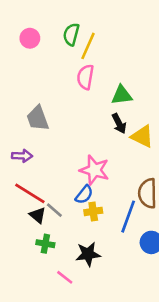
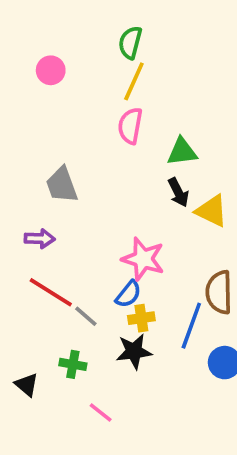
green semicircle: (71, 34) -> (130, 43), moved
black triangle: (38, 215) -> (27, 385), moved
black star: (88, 254) -> (134, 351), moved

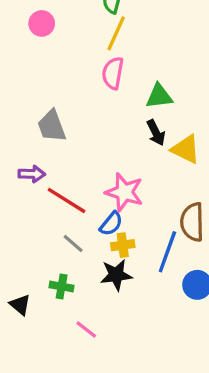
red line: (51, 292) -> (66, 200), moved

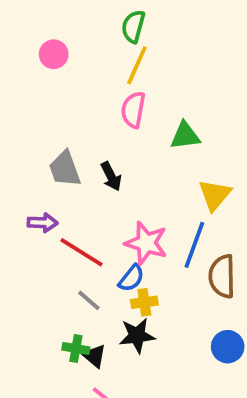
black arrow: (156, 133) -> (111, 176), moved
yellow triangle: (186, 149) -> (215, 195), turned 44
blue line: (167, 252) -> (194, 245), moved
black triangle: (20, 305) -> (94, 356), moved

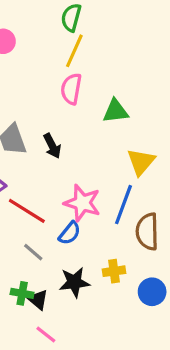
yellow cross: (144, 302) -> (114, 271), moved

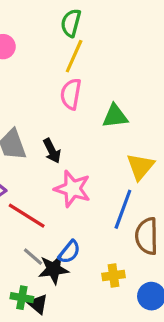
pink star: (82, 203) -> (72, 189), moved
blue semicircle: (70, 233) -> (69, 252), moved
black star: (74, 282) -> (54, 269), moved

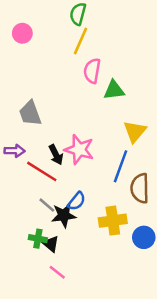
pink semicircle: (71, 94) -> (92, 71), moved
black arrow: (52, 151) -> (56, 155), moved
yellow cross: (114, 276) -> (113, 221), size x1.5

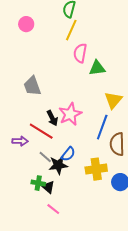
pink star: (79, 150) -> (70, 114), turned 30
purple arrow: (15, 151) -> (20, 141), moved

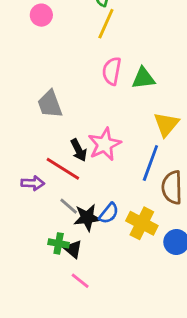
pink semicircle: (80, 53) -> (112, 71), moved
blue semicircle: (68, 154) -> (109, 213), moved
yellow cross: (96, 169) -> (142, 223), turned 35

